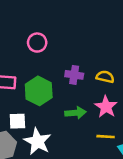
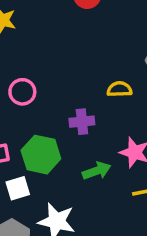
yellow semicircle: (105, 77) -> (119, 89), moved
white square: (17, 121) -> (18, 188), moved

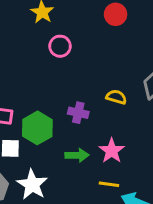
pink circle: (22, 92) -> (60, 46), moved

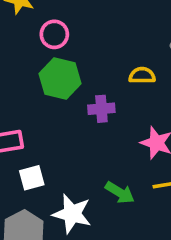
green hexagon: (37, 128) -> (60, 79), moved
green arrow: (77, 155) -> (120, 193), moved, turned 50

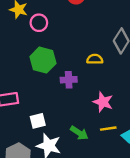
pink circle: (54, 34) -> (39, 23), moved
white square: (32, 178) -> (38, 121), moved

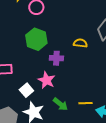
pink star: (103, 102) -> (46, 80), moved
white square: (38, 121) -> (26, 90), turned -32

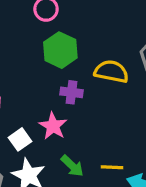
green hexagon: (36, 39) -> (60, 50), moved
yellow semicircle: (80, 43) -> (111, 72), size x1.5

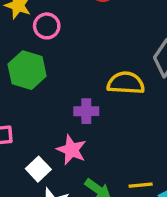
green hexagon: (60, 50) -> (27, 70), moved

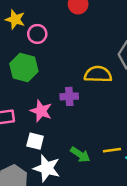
pink star: (71, 150) -> (41, 111), moved
white square: (38, 169) -> (35, 141), turned -30

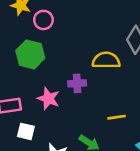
white square: (35, 141) -> (26, 131), moved
yellow line: (112, 150) -> (117, 117), moved

